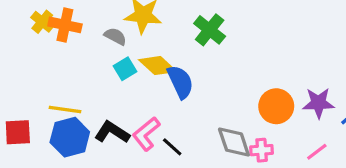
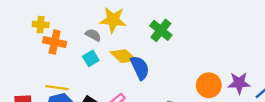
yellow cross: (42, 22) -> (41, 25), turned -35
orange cross: (65, 25) -> (55, 42), moved
cyan square: (125, 69) -> (91, 58), moved

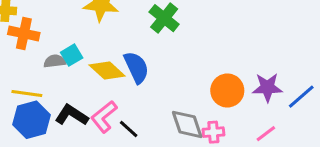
gray semicircle: (93, 35) -> (55, 61), moved, turned -35
yellow diamond: (123, 56) -> (107, 70), moved

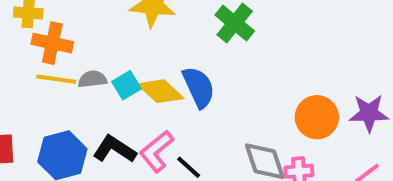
cyan square: (72, 55) -> (126, 85), moved
yellow line: (27, 94) -> (56, 79), moved

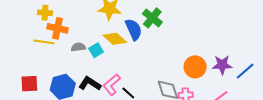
yellow line: (56, 79) -> (44, 42), moved
blue semicircle: (199, 87) -> (134, 29), moved
yellow diamond: (161, 91) -> (115, 39), moved

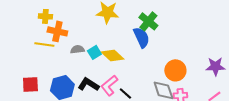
blue semicircle: (134, 29) -> (141, 37), moved
yellow diamond: (115, 39) -> (112, 55), moved
orange circle: (195, 67) -> (175, 70), moved

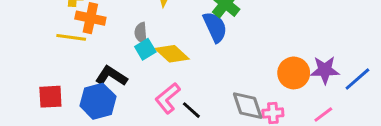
gray semicircle: (77, 49) -> (141, 33), moved, turned -88
orange circle: (175, 70) -> (294, 73), moved
black L-shape: (88, 84) -> (111, 76), moved

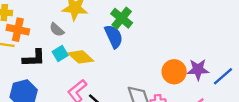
gray semicircle: (141, 33) -> (57, 30), moved, turned -42
black L-shape: (111, 76) -> (34, 58), moved, turned 145

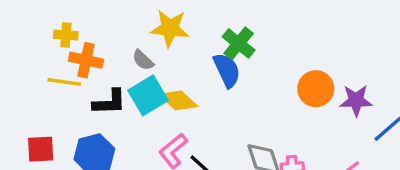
cyan square: (60, 54) -> (148, 95), size x1.6
purple star: (198, 69) -> (356, 100), moved
orange circle: (174, 72) -> (316, 89), moved

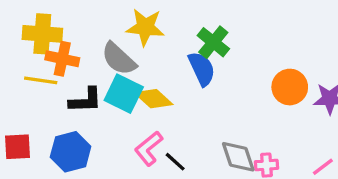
yellow cross: (66, 35) -> (42, 34), size x1.6
gray semicircle: (143, 60) -> (119, 59), size x1.6
cyan square: (148, 95) -> (124, 94), turned -33

